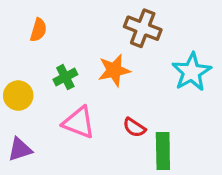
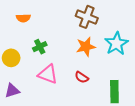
orange semicircle: (38, 30) -> (23, 18), turned 72
orange star: (114, 70) -> (86, 47), moved
green rectangle: (163, 151) -> (114, 92), moved

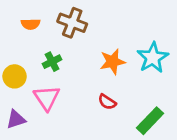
brown cross: (87, 17) -> (72, 23), moved
pink triangle: (48, 74) -> (47, 98), moved, turned 35
green rectangle: (114, 92) -> (150, 121), turned 45

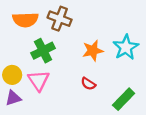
orange semicircle: (31, 24) -> (25, 20), size x1.6
green cross: (52, 62) -> (43, 51), size x1.5
yellow circle: (15, 76) -> (12, 75), moved

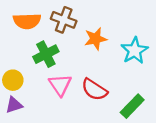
orange star: (93, 51) -> (96, 39), moved
pink triangle: (39, 80) -> (60, 85), moved
red semicircle: (88, 84) -> (94, 90), size x1.6

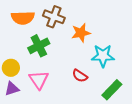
cyan star: (135, 51) -> (103, 56), moved, turned 30
pink triangle: (60, 85) -> (39, 80), moved
red semicircle: (94, 90) -> (80, 76), size x0.7

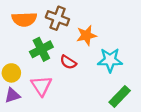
red semicircle: (80, 76) -> (68, 62), moved

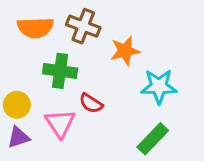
green cross: (41, 49) -> (60, 71), turned 35
red semicircle: (68, 62) -> (91, 103), moved
green rectangle: (120, 96) -> (153, 139), moved

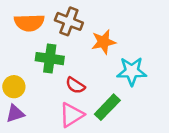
pink triangle: (60, 123) -> (72, 115), moved, turned 32
green rectangle: (153, 139) -> (107, 107), moved

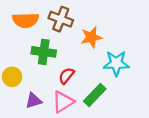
red semicircle: (75, 85) -> (66, 76), turned 96
purple triangle: (15, 114) -> (34, 101), moved

